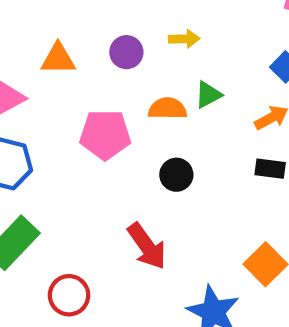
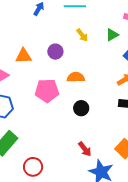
yellow arrow: (184, 39) -> (82, 35), moved, turned 56
green triangle: (208, 95) -> (112, 35), moved
red arrow: (147, 246) -> (85, 149), moved, size x0.7

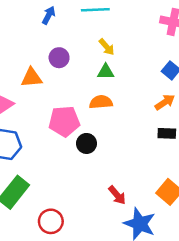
green triangle: (112, 35) -> (106, 72), moved, turned 32
purple circle: (55, 52) -> (59, 58), moved
black circle: (81, 108) -> (86, 143), moved

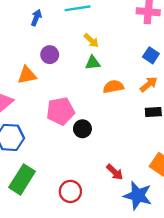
orange semicircle: (101, 102) -> (113, 87), moved
red circle: (51, 221) -> (70, 191), moved

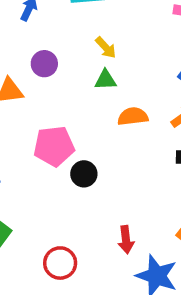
red arrow: (115, 172) -> (126, 240), turned 36

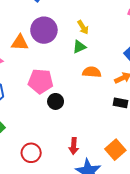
purple circle: (44, 64) -> (44, 30), size x1.6
green triangle: (105, 80) -> (79, 47), turned -32

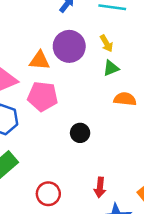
yellow arrow: (83, 27) -> (106, 43), moved
pink pentagon: (41, 81) -> (43, 96), moved

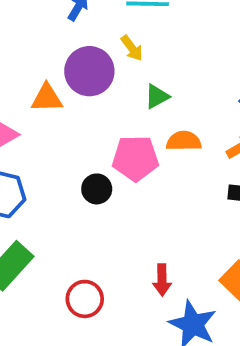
yellow arrow: (106, 43) -> (132, 48), moved
pink pentagon: (43, 96) -> (135, 158), moved
black circle: (80, 133) -> (97, 189), moved

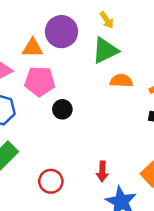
yellow arrow: (132, 48) -> (107, 20), moved
green triangle: (157, 96) -> (105, 51), size x1.6
pink pentagon: (135, 158) -> (40, 81), moved

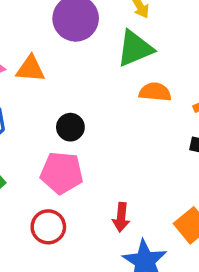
orange triangle: (33, 48) -> (30, 69), moved
pink pentagon: (40, 81) -> (62, 173), moved

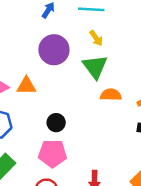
green triangle: (135, 48) -> (95, 67), turned -40

